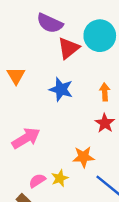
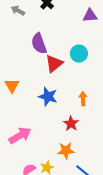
purple semicircle: (50, 23) -> (39, 44), turned 45
cyan circle: (100, 36) -> (79, 54), size x0.7
red star: (105, 123) -> (71, 124), moved

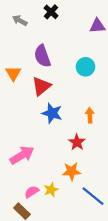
red triangle: (54, 64) -> (41, 86), moved
orange triangle: (12, 86) -> (13, 73), moved

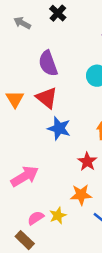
orange triangle: (13, 73) -> (15, 99), moved
red triangle: (41, 86) -> (47, 98), turned -42

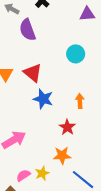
purple semicircle: (48, 63) -> (27, 30), moved

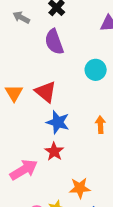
purple semicircle: (27, 30) -> (54, 42), moved
red star: (67, 127) -> (54, 151), moved

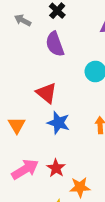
orange triangle: (14, 93) -> (17, 125), moved
red star: (54, 151) -> (56, 168), moved

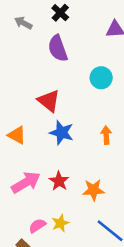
orange triangle: (17, 125) -> (17, 135), turned -30
orange star: (80, 187) -> (93, 190), moved

